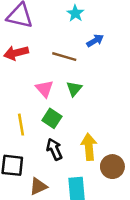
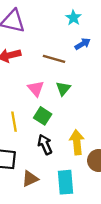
cyan star: (75, 13) -> (73, 18), moved

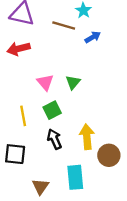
brown line: (54, 59) -> (64, 26), moved
green square: (43, 116) -> (52, 110), turned 30
brown triangle: (30, 179) -> (41, 187), moved, turned -30

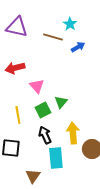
red arrow: (19, 49) -> (15, 68), moved
green triangle: (73, 82) -> (61, 102), moved
cyan rectangle: (75, 177) -> (56, 158), moved

